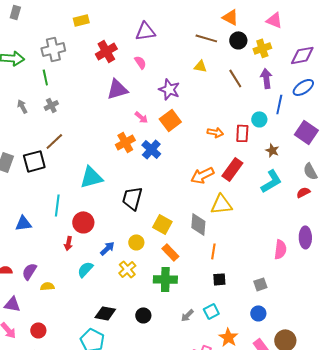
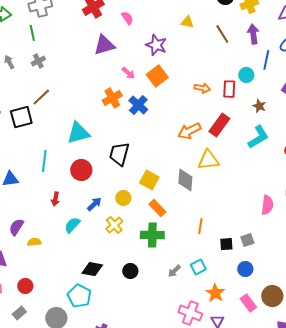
red circle: (83, 222) -> (81, 170), moved
orange line: (213, 251) -> (200, 226), moved
black square: (219, 279) -> (226, 244), moved

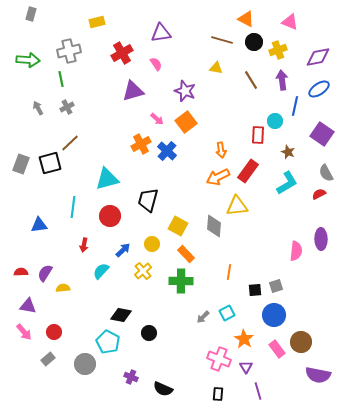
orange arrow: (202, 88) -> (221, 150), moved, turned 70
blue circle: (245, 269) -> (274, 315), size x1.5
black circle: (130, 271) -> (149, 333), moved

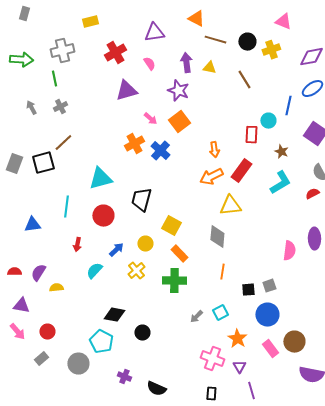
orange triangle: (246, 19) -> (196, 19), moved
purple arrow: (282, 80) -> (186, 63), moved
gray diamond: (214, 226) -> (217, 237), moved

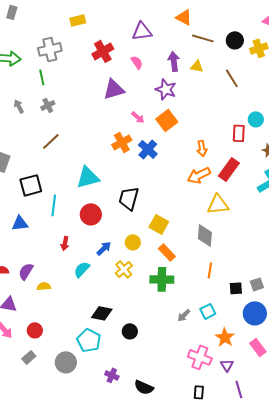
black square: (43, 163) -> (31, 185), moved

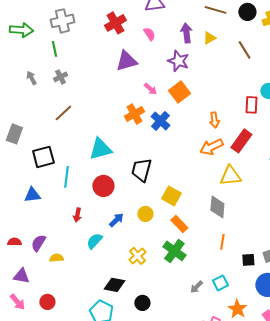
yellow triangle: (197, 66) -> (209, 38), turned -40
yellow cross: (124, 269) -> (137, 256), moved
green cross: (162, 279) -> (174, 251), turned 35

